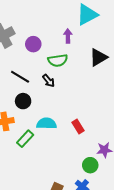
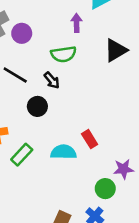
purple circle: (33, 44) -> (22, 33), moved
black circle: (23, 101) -> (37, 106), moved
cyan semicircle: (46, 123) -> (63, 152), moved

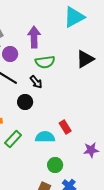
purple arrow: (77, 23) -> (34, 37), moved, size x1.5
purple circle: (22, 33) -> (10, 54), moved
green circle: (105, 189) -> (55, 165), moved

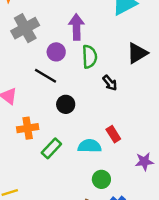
purple circle: (10, 54) -> (56, 52), moved
green semicircle: (45, 62) -> (90, 57), turned -84
black arrow: (36, 82) -> (110, 83), moved

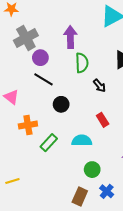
purple circle: (56, 52) -> (40, 58), moved
red rectangle: (113, 134) -> (103, 120), moved

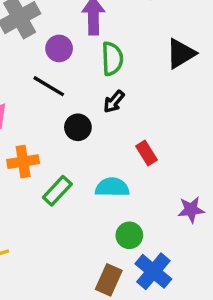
purple circle: (40, 58) -> (59, 48), moved
black arrow: (99, 86) -> (114, 102), moved, turned 80
blue cross: (107, 191) -> (153, 271), size x1.5

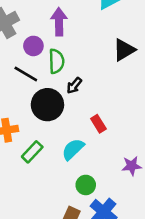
green semicircle: (112, 59) -> (56, 61), moved
black circle: (78, 127) -> (47, 105), size x1.6
cyan semicircle: (112, 187) -> (73, 149), turned -45

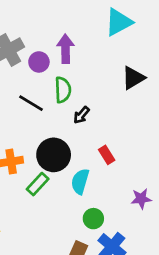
purple circle: (33, 46) -> (39, 62), moved
black circle: (47, 105) -> (54, 155), moved
cyan semicircle: (73, 149) -> (80, 181), turned -30

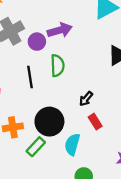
purple arrow: (66, 49) -> (60, 30), turned 75
black line: (31, 103) -> (30, 77), turned 50
black arrow: (81, 115) -> (86, 99), moved

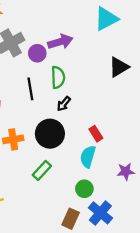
black arrow: (86, 99) -> (64, 104), moved
cyan semicircle: (72, 144) -> (88, 157), moved
green rectangle: (36, 147) -> (42, 170), moved

